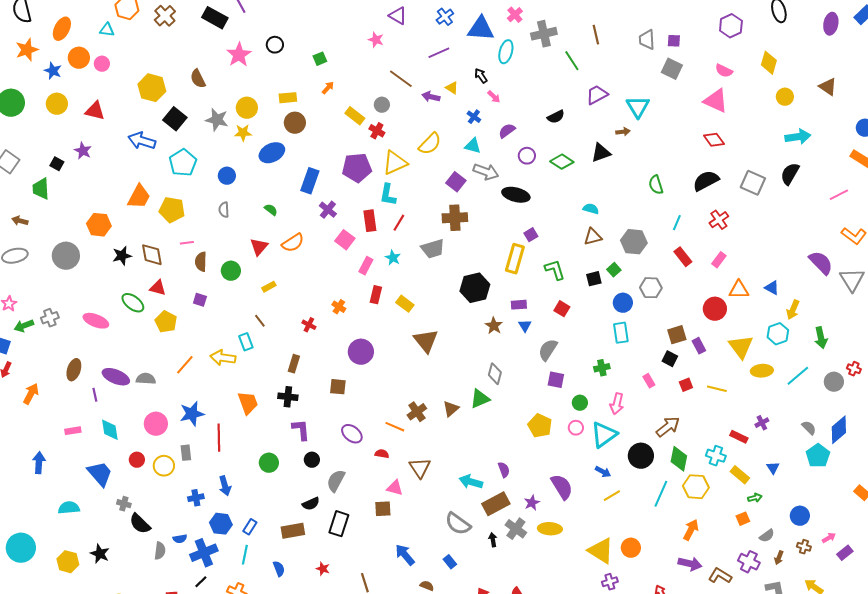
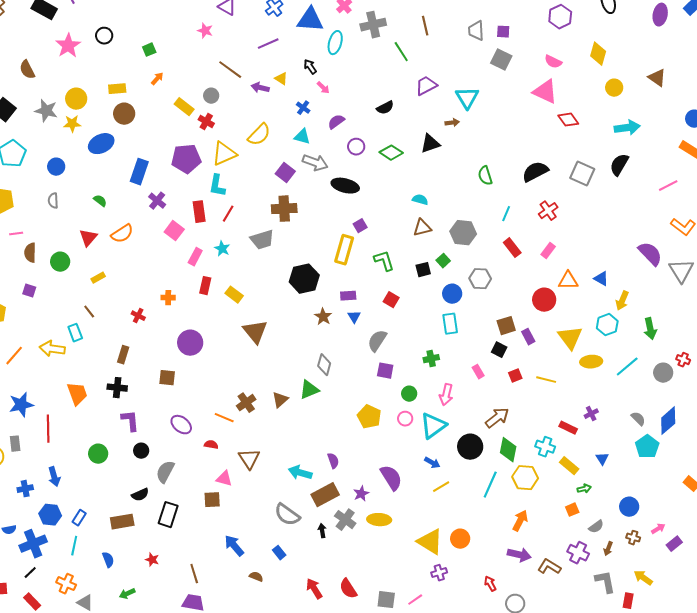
red diamond: (714, 140) -> (568, 120), moved
orange cross: (339, 307) -> (168, 298), turned -32

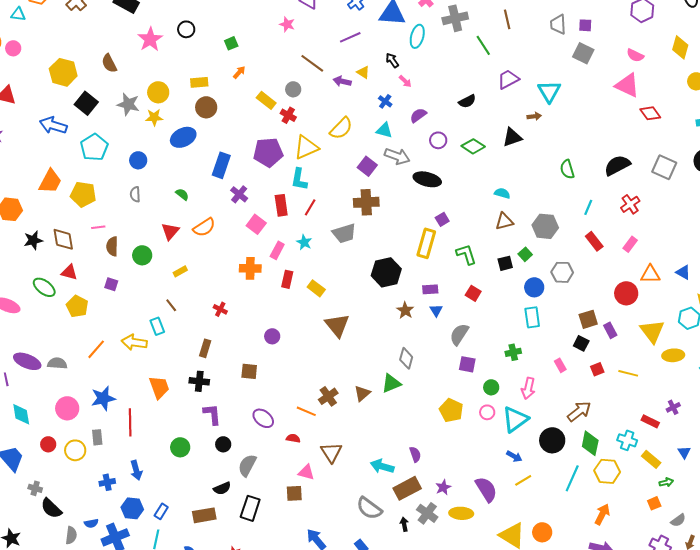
orange cross: (168, 298) -> (250, 268), moved, size x1.5
purple circle: (190, 343) -> (272, 336), size x0.6
purple semicircle: (391, 478) -> (486, 489), moved

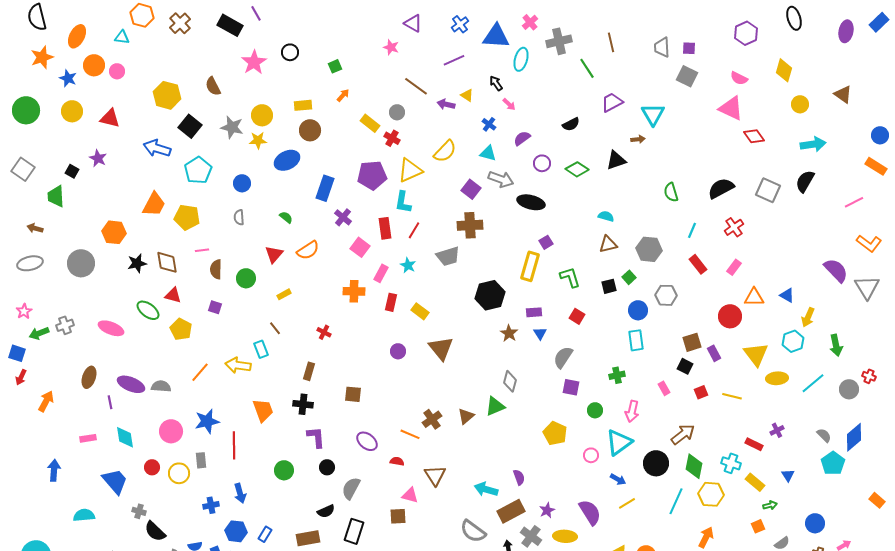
purple circle: (272, 336) -> (398, 351), moved
pink circle: (487, 412) -> (591, 455), moved

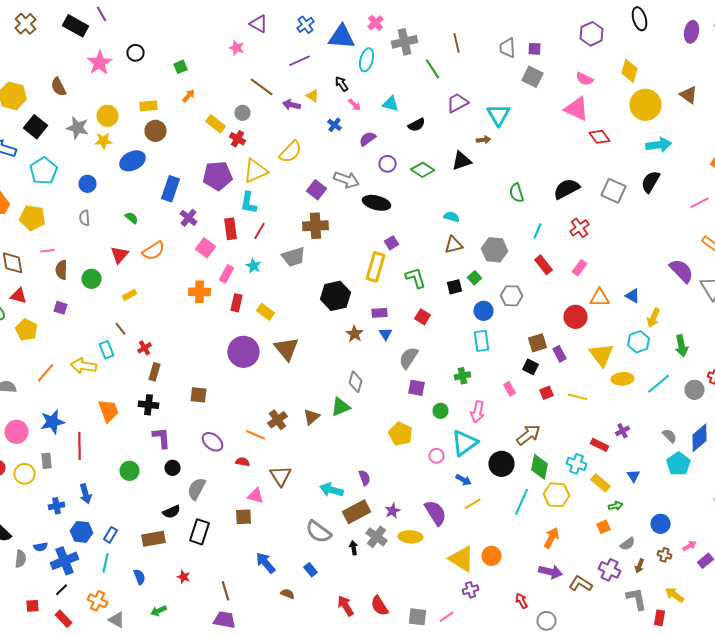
yellow circle: (800, 104) -> (646, 105), size x1.8
cyan triangle: (488, 153) -> (390, 104), moved
red cross: (324, 332) -> (144, 348), moved, turned 32
purple circle: (398, 351) -> (244, 352), size x2.0

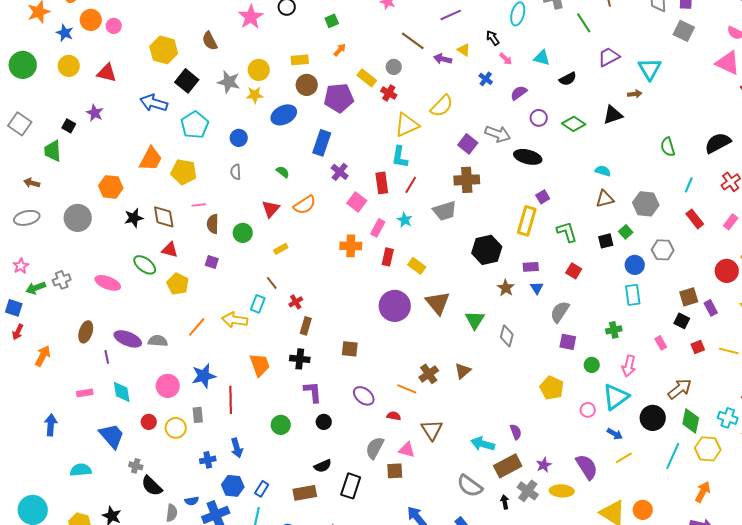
purple pentagon: (218, 176) -> (339, 98), moved
cyan rectangle: (106, 350) -> (258, 304), turned 42
green triangle: (340, 407) -> (475, 320), moved, turned -35
gray semicircle: (196, 489) -> (375, 448), moved

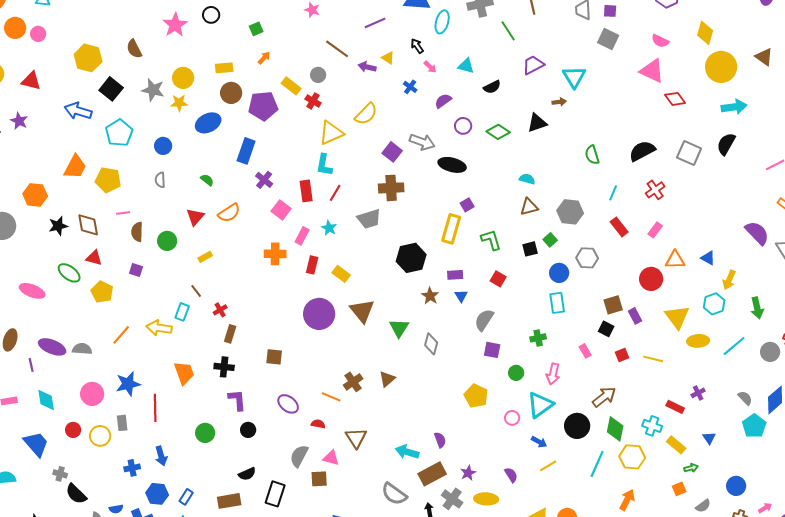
purple semicircle: (587, 467) -> (511, 475), size x0.6

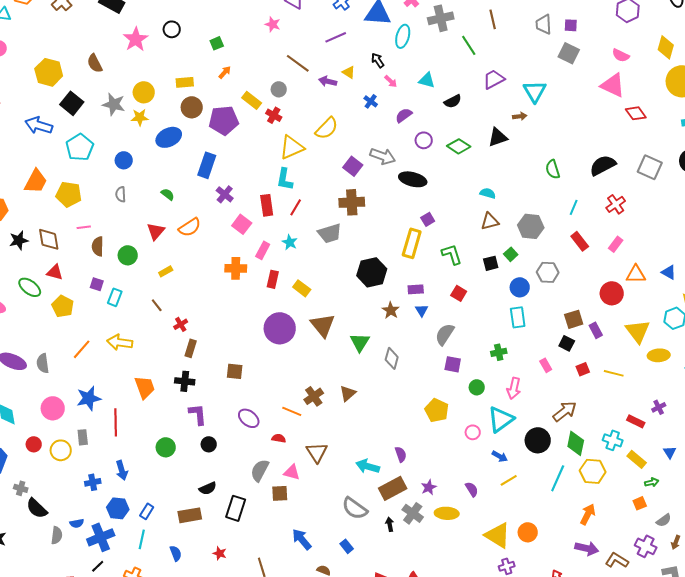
cyan rectangle: (182, 312) -> (115, 297), moved
gray semicircle: (82, 349) -> (43, 363), turned -102

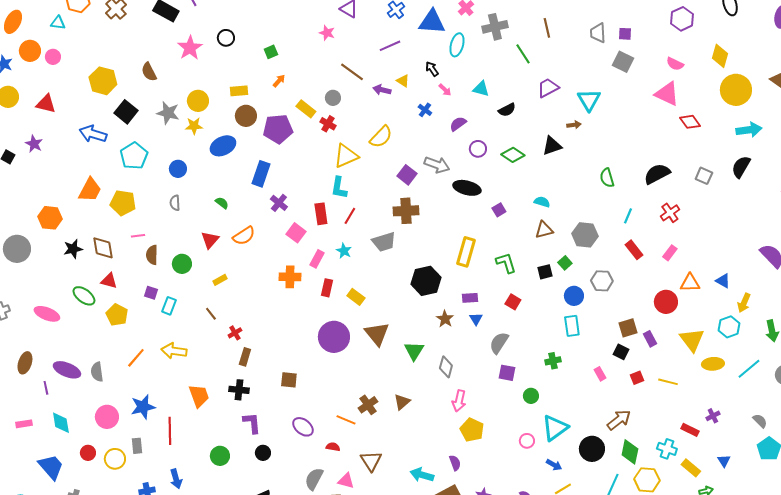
gray square: (650, 167) -> (704, 176), size x0.7
purple square: (428, 219) -> (499, 210), moved
pink arrow: (514, 388) -> (459, 401), moved
yellow pentagon: (437, 410) -> (472, 430), moved

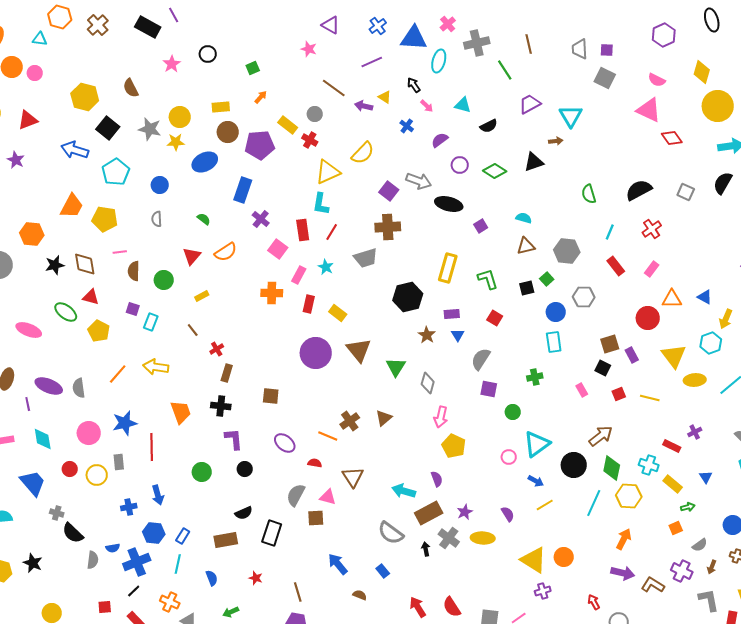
pink star: (190, 48) -> (172, 64), size x0.7
red triangle: (46, 104) -> (28, 120), turned -35

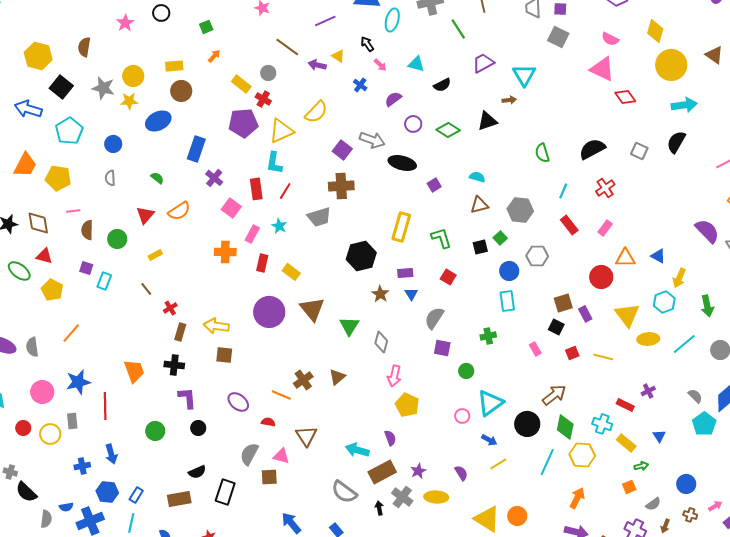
brown semicircle: (131, 88) -> (84, 47), turned 36
purple pentagon: (260, 145) -> (243, 123), moved
yellow arrow: (156, 367) -> (216, 326), moved

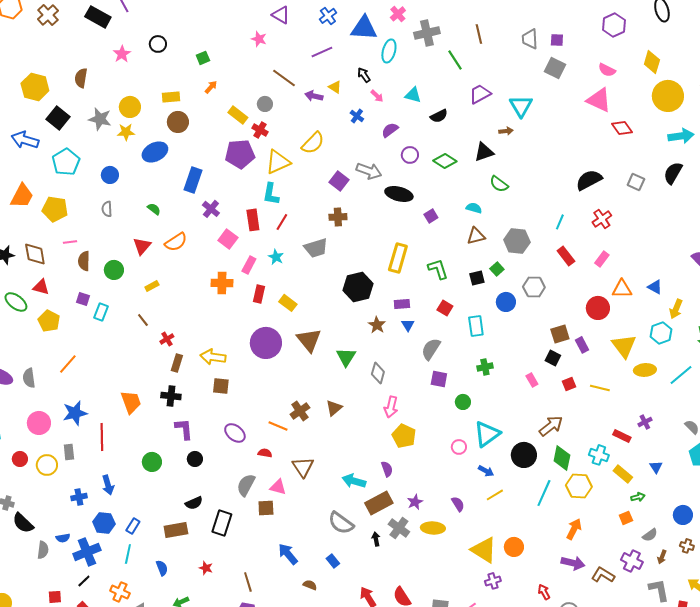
green semicircle: (542, 153) -> (499, 184), moved, turned -36
brown cross: (341, 186) -> (338, 217), size x0.7
cyan rectangle: (507, 301) -> (476, 326), moved

